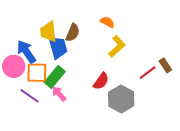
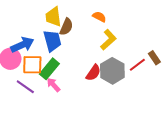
yellow trapezoid: (48, 32) -> (53, 17), moved
blue arrow: (26, 52) -> (22, 45), turned 100
gray hexagon: (121, 99) -> (112, 71), moved

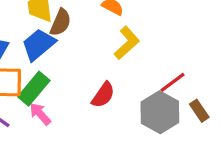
blue trapezoid: (52, 41) -> (39, 44), turned -115
brown rectangle: (154, 58) -> (199, 111), moved
gray hexagon: (112, 71) -> (160, 112), moved

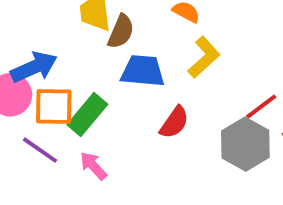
blue trapezoid: (39, 44) -> (143, 71), moved, turned 45
pink arrow: (40, 114) -> (93, 166), moved

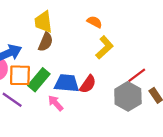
brown semicircle: (121, 32) -> (46, 42), moved
blue trapezoid: (143, 71) -> (67, 83), moved
pink arrow: (93, 166) -> (56, 103), moved

